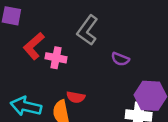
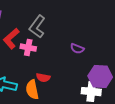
gray L-shape: (87, 30) -> (37, 27), moved

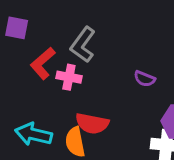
red semicircle: (43, 78) -> (92, 123), size x1.5

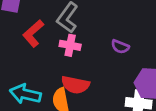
pink cross: (69, 77) -> (70, 45), moved

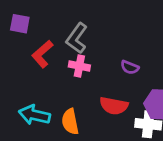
red semicircle: (75, 85) -> (114, 106), moved

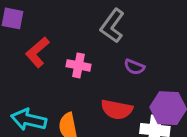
gray L-shape: (77, 38) -> (112, 26), moved

